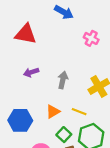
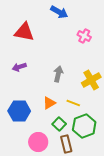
purple arrow: (31, 72) -> (19, 67), moved

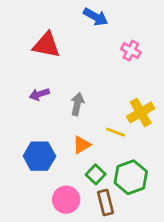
gray arrow: (58, 74) -> (77, 104), moved
yellow line: (73, 103) -> (115, 132), moved

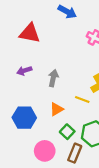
brown rectangle: (105, 202) -> (75, 153), turned 36

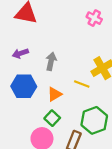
blue hexagon: (24, 118) -> (24, 86), moved
green square: (67, 132) -> (52, 118), moved

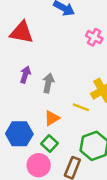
purple arrow: (20, 53) -> (25, 75), moved, turned 126
blue hexagon: (24, 86) -> (19, 134), moved

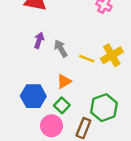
gray arrow: (48, 83) -> (61, 48), turned -42
yellow line: (81, 107) -> (87, 59), moved

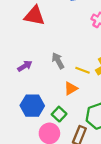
purple arrow: (39, 40) -> (25, 66), moved, turned 40
orange triangle: (64, 81) -> (71, 88), moved

